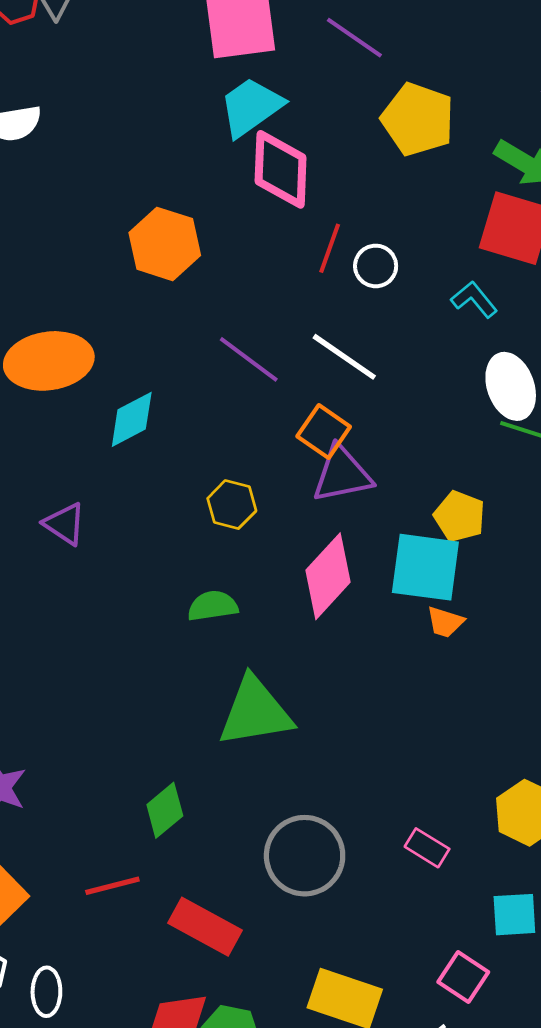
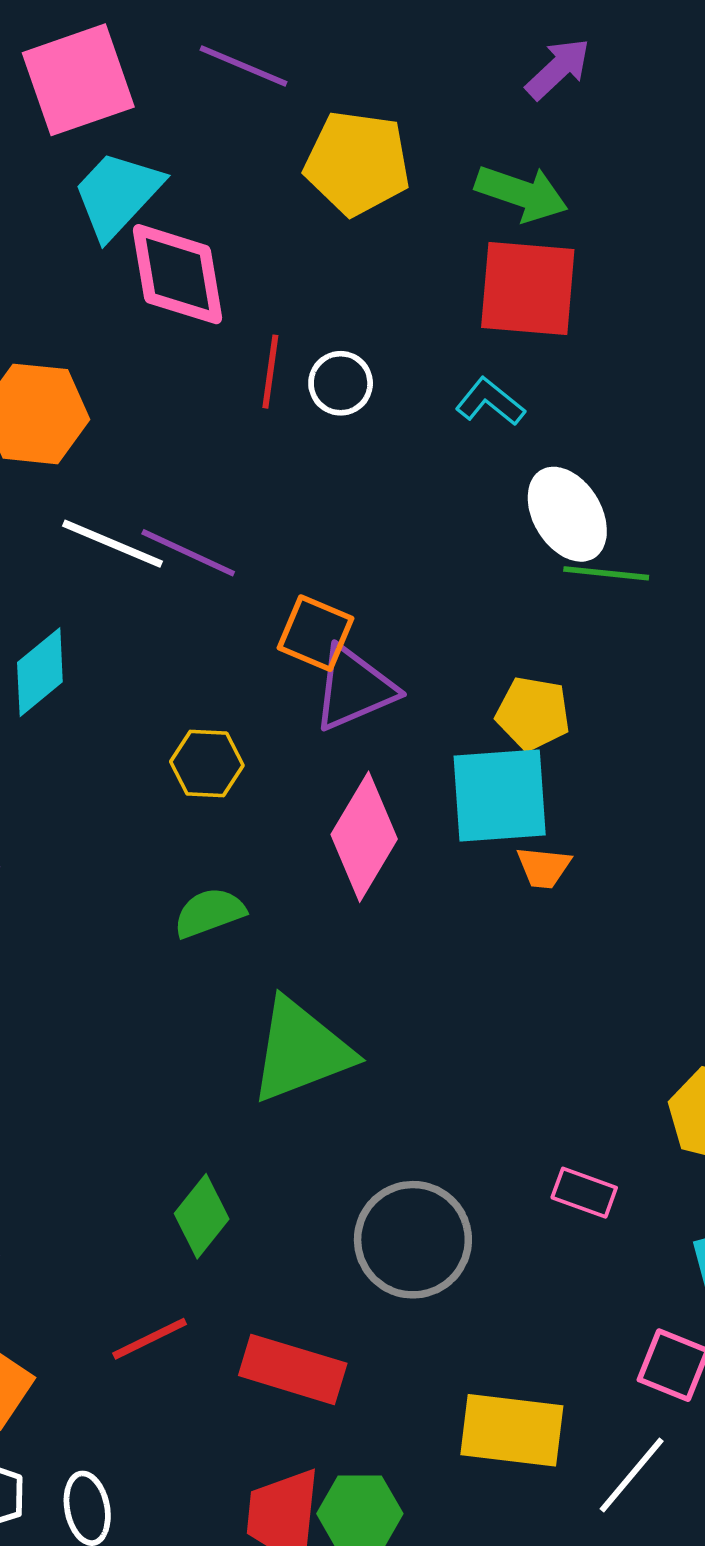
white line: (344, 357) -> (112, 544), moved

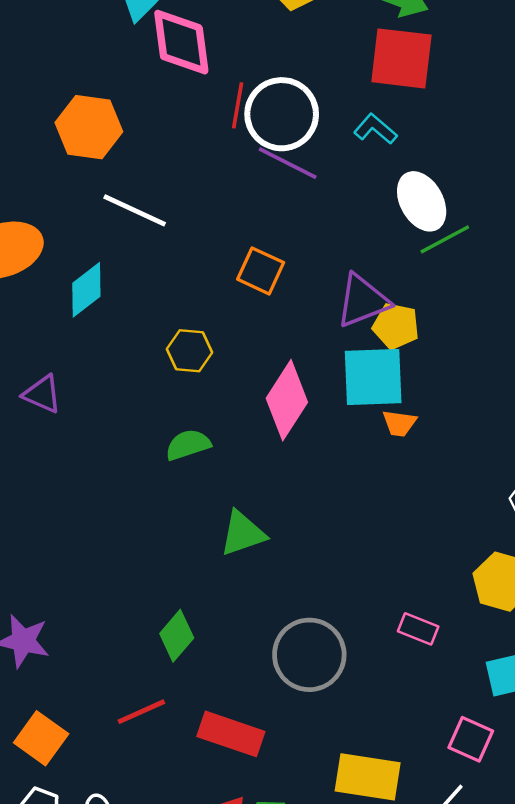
white circle: (341, 383) -> (282, 114), size x1.8
purple line: (188, 553) -> (288, 163), moved
green line: (606, 573) -> (445, 239), turned -36
purple triangle: (354, 688) -> (363, 301), moved
green triangle: (301, 1050) -> (243, 533), size x0.7

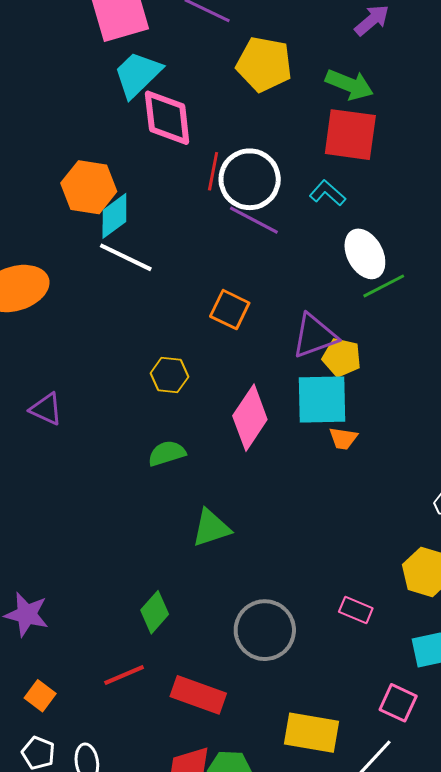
cyan diamond: (86, 290) -> (114, 216), moved
orange square: (41, 738) -> (40, 696), size x0.7

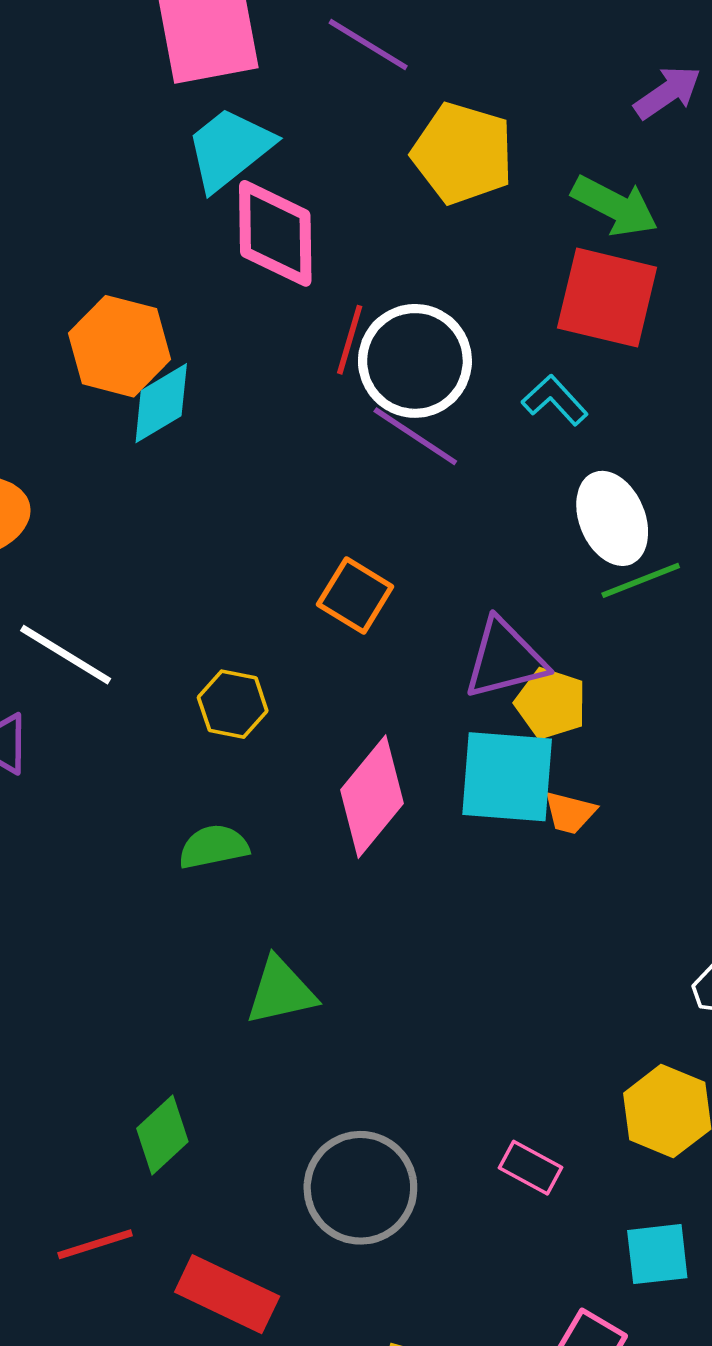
white line: (126, 257) -> (66, 655), moved
orange trapezoid: (343, 438) -> (570, 813), moved

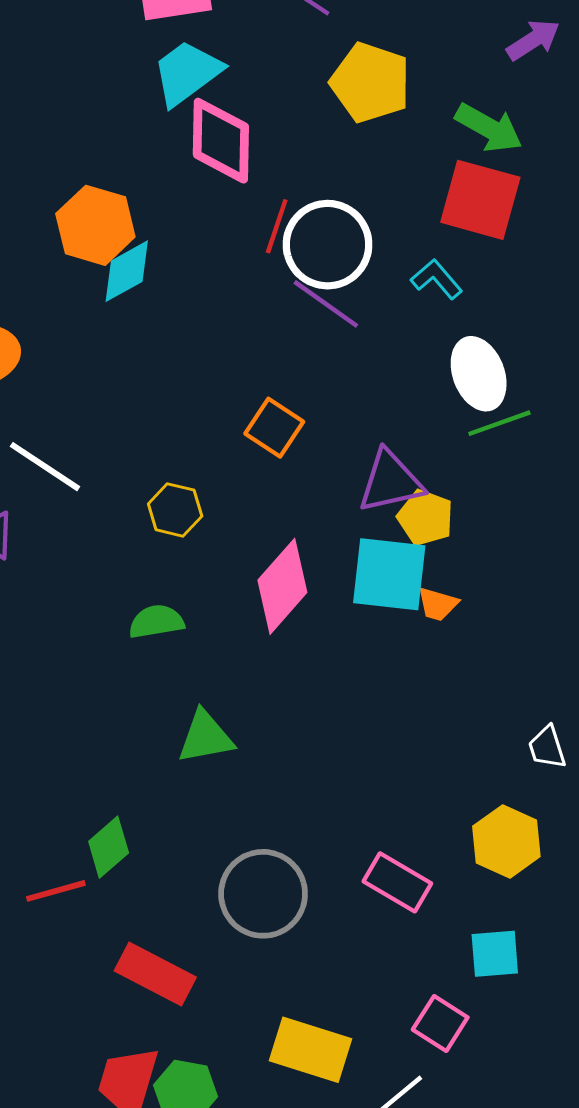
pink rectangle: (530, 1168) -> (397, 882), size x1.4
red line: (95, 1244) -> (56, 891), moved

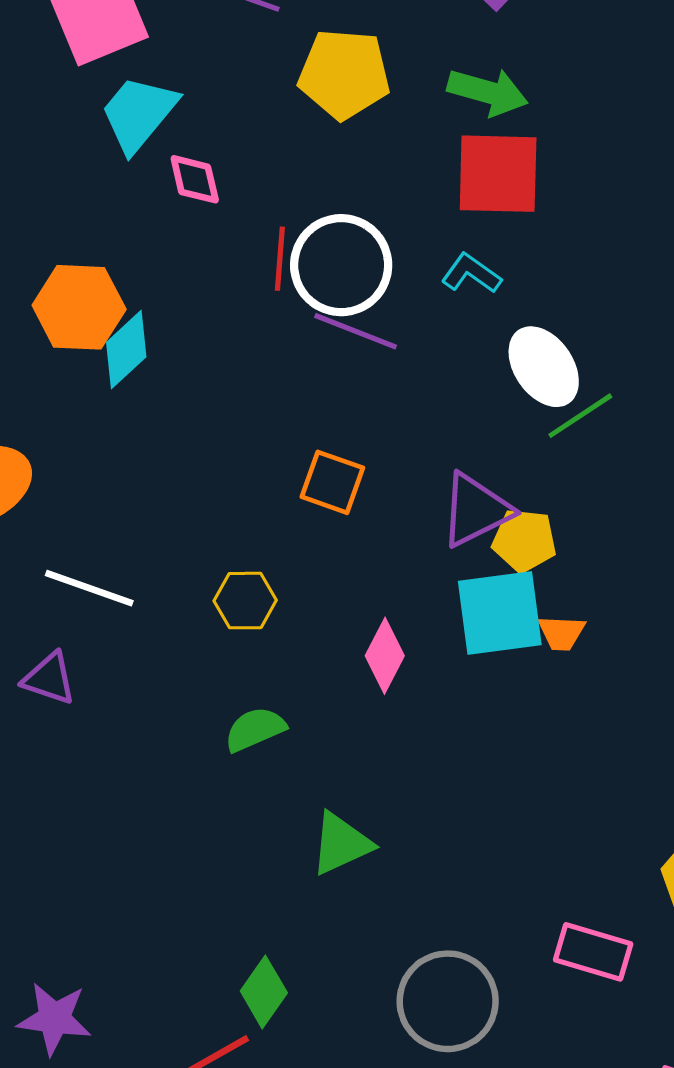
pink diamond: (221, 141) -> (195, 179), size x0.6
pink diamond: (282, 586) -> (385, 656), size x0.7

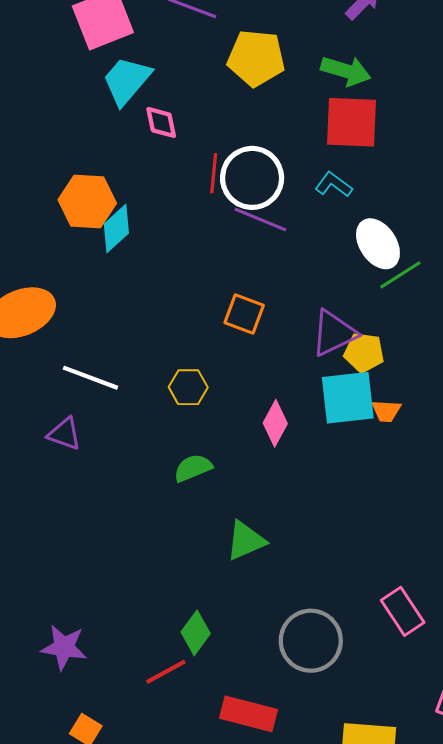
pink rectangle: (593, 952) -> (403, 611), turned 39

